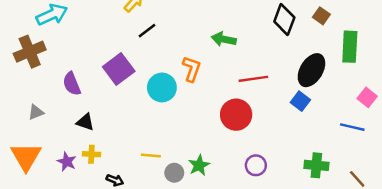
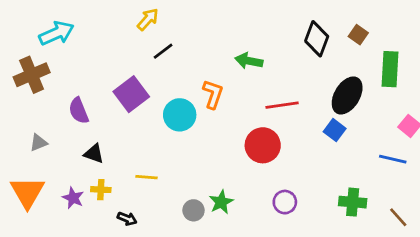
yellow line: (151, 155) -> (146, 177), moved

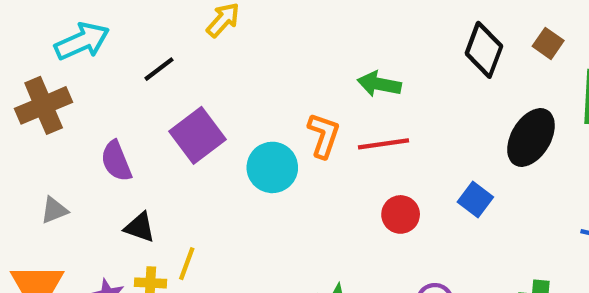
black line: (163, 51) -> (159, 69), moved
red line: (282, 105) -> (383, 144), moved
blue square: (335, 130) -> (475, 200), moved
red circle: (263, 145) -> (401, 214), size x0.7
yellow line: (146, 177) -> (187, 264), moved, turned -75

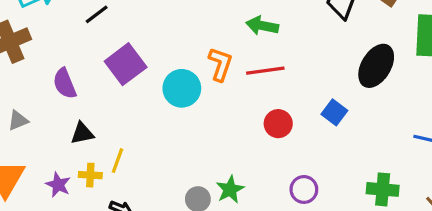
black triangle: (140, 227) -> (82, 133), turned -30

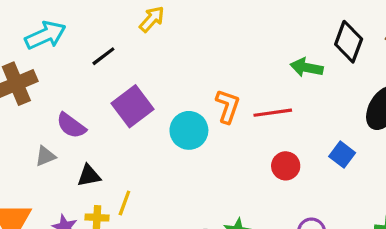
green arrow: (262, 26) -> (307, 68), moved
purple semicircle: (65, 83) -> (71, 126), turned -32
gray triangle: (18, 120) -> (45, 156), moved

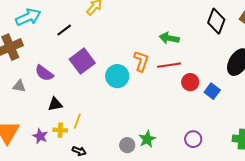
green arrow: (307, 68) -> (169, 38), moved
gray triangle: (45, 156) -> (19, 86), moved, turned 32
red circle: (286, 166) -> (190, 82), moved

